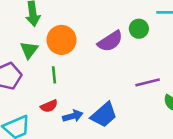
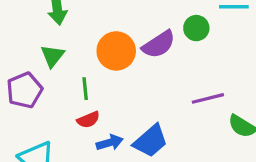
orange circle: (62, 40) -> (116, 51), moved
red semicircle: (49, 106) -> (88, 120), moved

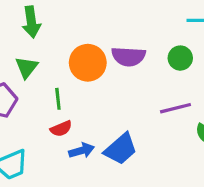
green circle: (196, 28) -> (180, 58), moved
purple semicircle: (159, 44) -> (129, 56), turned 36

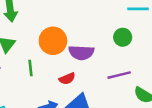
purple semicircle: (129, 56) -> (81, 53), moved
red semicircle: (61, 129) -> (67, 79), moved

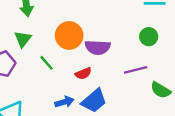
green circle: (123, 37) -> (149, 37), moved
green line: (30, 68) -> (47, 63), turned -35

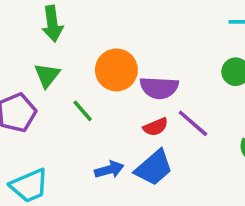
purple line: (136, 70) -> (193, 123), moved, turned 55
red semicircle: (83, 73) -> (156, 127), moved

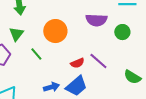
purple semicircle: (159, 88) -> (96, 20), moved

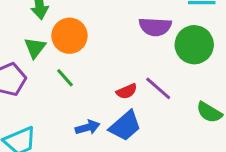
orange circle: (55, 31) -> (69, 36), moved
green circle: (122, 32) -> (194, 45), size x1.6

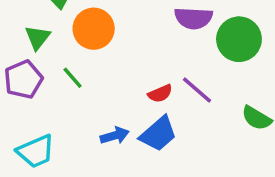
green triangle: (35, 48) -> (38, 37), moved
green line: (65, 78) -> (73, 78), moved

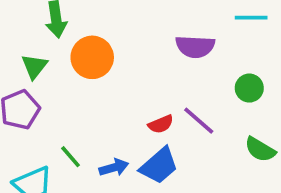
green circle: (239, 39) -> (249, 88), moved, size x0.6
green line: (73, 78) -> (71, 157), moved

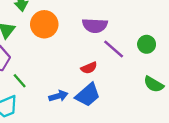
purple semicircle: (195, 47) -> (95, 25), moved
purple line: (199, 121) -> (114, 49), moved
green line: (71, 157) -> (20, 81), moved

